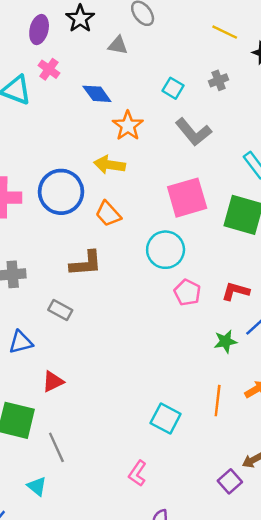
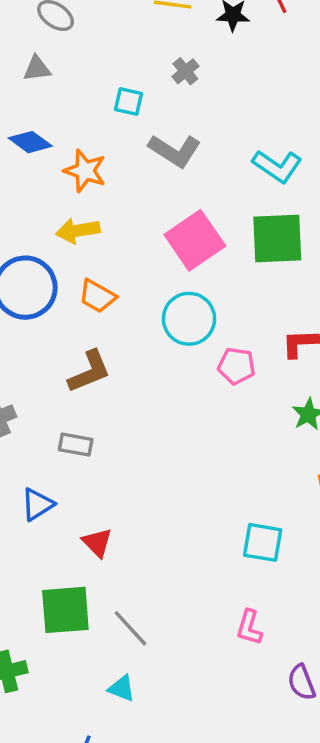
red triangle: (53, 382) -> (97, 543), turned -30

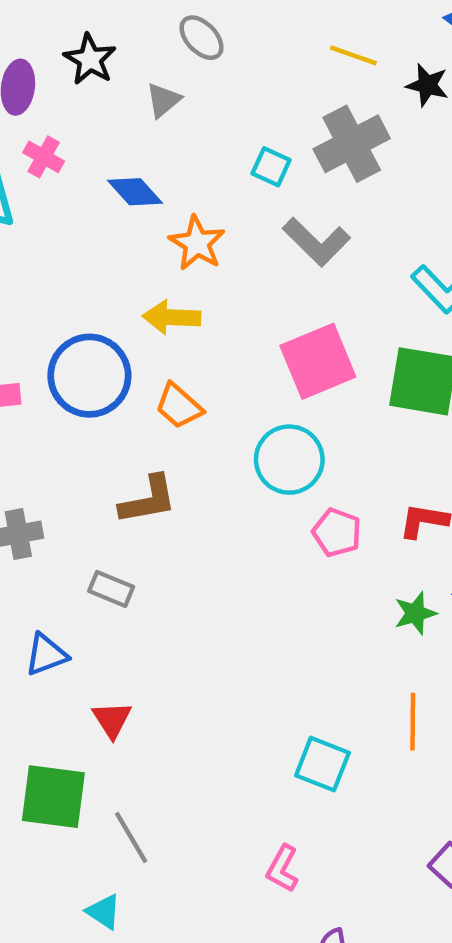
gray triangle: (37, 69) -> (163, 100), turned -44
gray cross: (185, 71) -> (352, 144), size x2.0

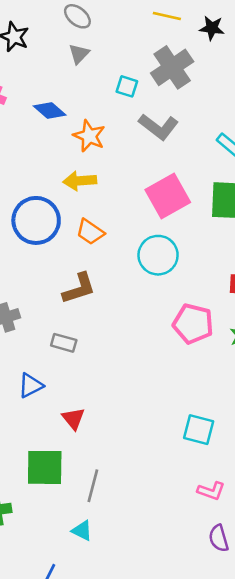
gray triangle: (163, 100) -> (79, 54), moved
pink pentagon: (337, 532) -> (193, 324), moved, size x1.4
gray line: (131, 838) -> (93, 486), turned 52
pink L-shape: (282, 869) -> (211, 491), moved, turned -92

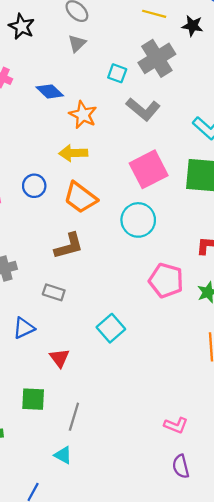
blue circle: (36, 220) -> (34, 186), size x0.6
orange trapezoid: (90, 232) -> (80, 198), size x1.4
cyan square: (199, 430) -> (111, 328), moved, turned 32
green square: (45, 467) -> (33, 399), size x0.7

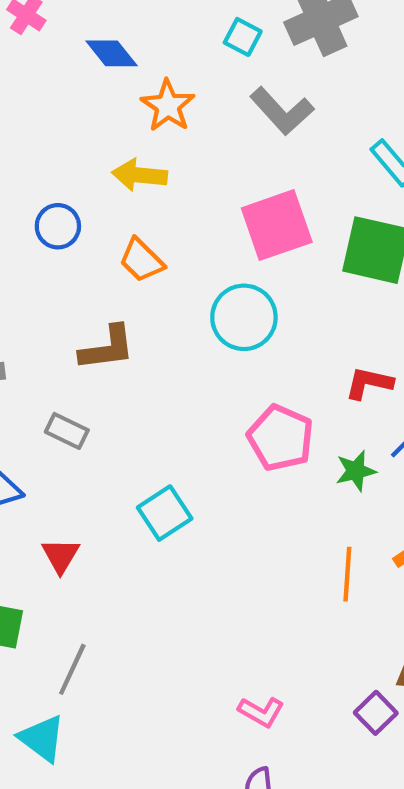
orange trapezoid: (80, 198) -> (141, 260), size x0.7
cyan triangle: (63, 455) -> (42, 738), size x1.4

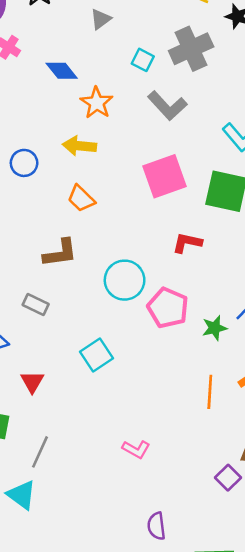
blue circle: (58, 226) -> (24, 163), moved
cyan circle: (244, 317) -> (125, 280), moved
red L-shape: (369, 383) -> (187, 243), moved
pink L-shape: (261, 712) -> (136, 449), moved

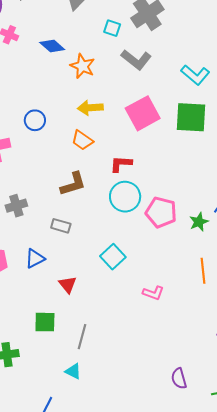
yellow arrow: (79, 146) -> (90, 108), moved
red L-shape: (187, 243) -> (121, 164), moved
pink L-shape: (136, 449) -> (153, 293), moved
cyan triangle: (22, 495) -> (73, 371), size x0.7

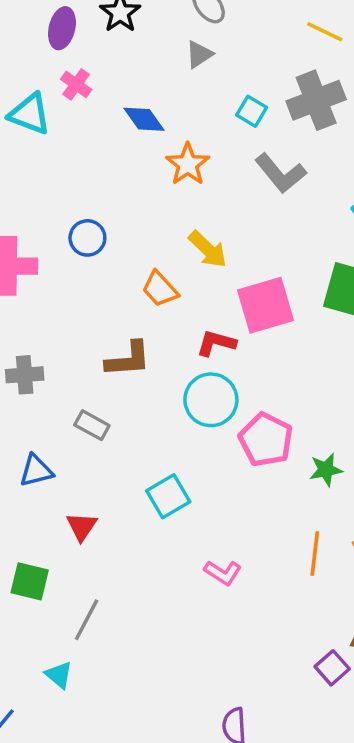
yellow arrow: (90, 108) -> (208, 249), moved, turned -145
pink square: (143, 113) -> (266, 305), moved

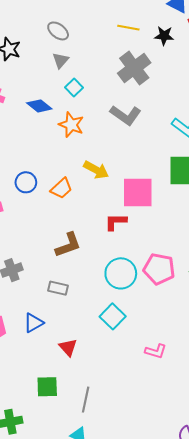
cyan square: (252, 111) -> (74, 87), moved, turned 30
orange trapezoid: (160, 289) -> (61, 188), moved, turned -75
pink square: (266, 305) -> (138, 193), turned 32
cyan circle: (211, 400) -> (121, 273), moved

